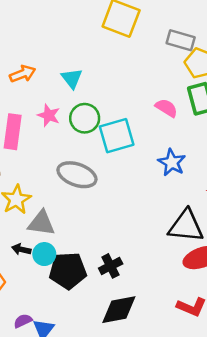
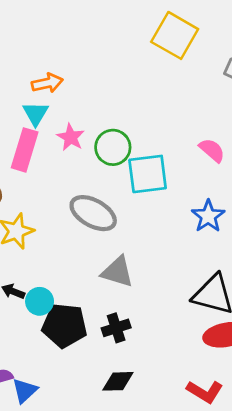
cyan triangle: (72, 78) -> (36, 114), moved
gray triangle: (41, 223) -> (117, 272), moved
black diamond: (119, 310) -> (118, 381), size x0.7

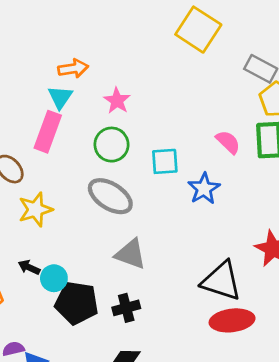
pink star: (71, 137) -> (117, 101), moved
green circle: (113, 147) -> (111, 145), moved
cyan square: (148, 174) -> (165, 161), size x0.7
blue star: (208, 216) -> (204, 189), moved

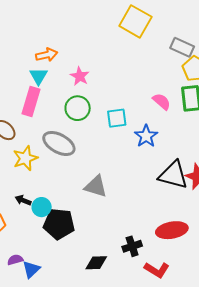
gray ellipse: (110, 196) -> (59, 143), moved
black triangle: (221, 281) -> (173, 175), moved
black cross: (126, 308) -> (132, 246), moved

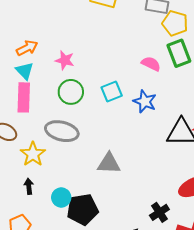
black arrow: (23, 200) -> (29, 186), moved, turned 77

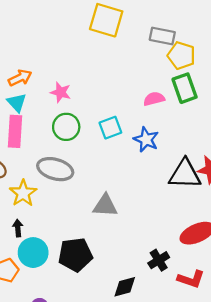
pink semicircle: (151, 64) -> (154, 99), turned -42
cyan circle: (61, 197) -> (33, 253), moved, size x1.4

